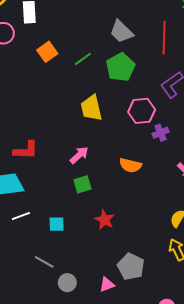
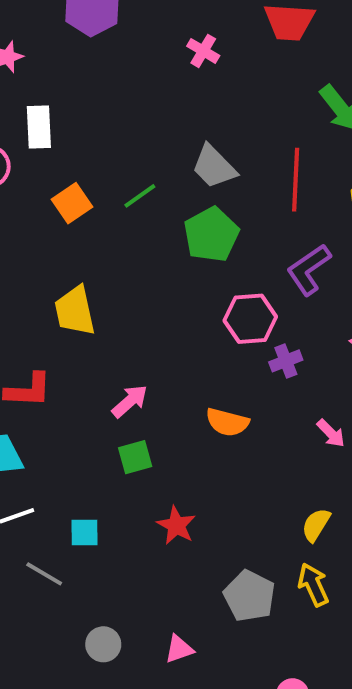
green line: (83, 59) -> (140, 196), moved
yellow trapezoid: (91, 108) -> (75, 311), moved
gray line: (44, 262) -> (44, 574), moved
gray pentagon: (131, 267) -> (249, 596), moved

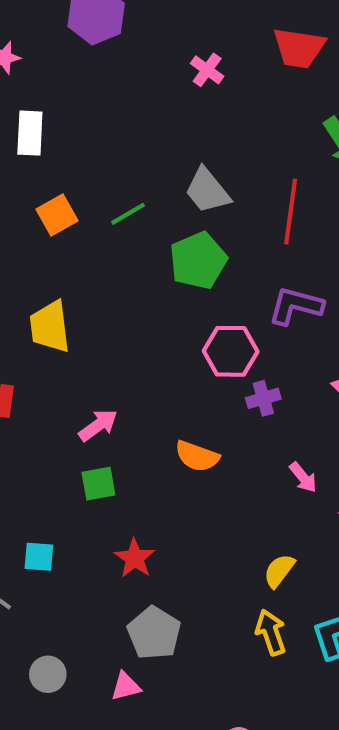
purple L-shape: (309, 269) -> (296, 306), turned 44
gray pentagon: (249, 596) -> (154, 633), moved

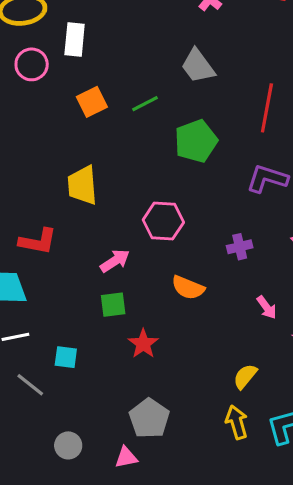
gray trapezoid: (207, 191) -> (198, 66), moved
pink hexagon: (231, 351) -> (163, 221), moved
red star: (135, 558) -> (143, 344), moved

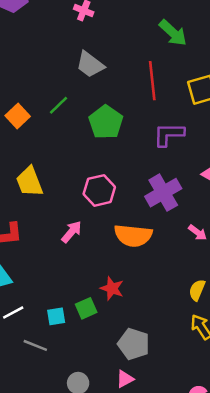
purple cross: (240, 247) -> (163, 193), size x1.8
orange semicircle: (188, 288) -> (133, 236), size x1.4
green square: (113, 305) -> (86, 308), moved

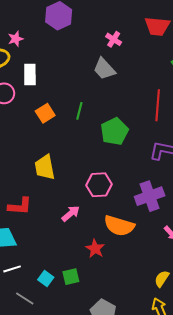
gray trapezoid: (90, 65) -> (104, 69), moved
green line: (58, 105) -> (79, 111), turned -42
red star: (112, 288) -> (95, 249), moved
cyan square: (56, 316) -> (46, 278), turned 35

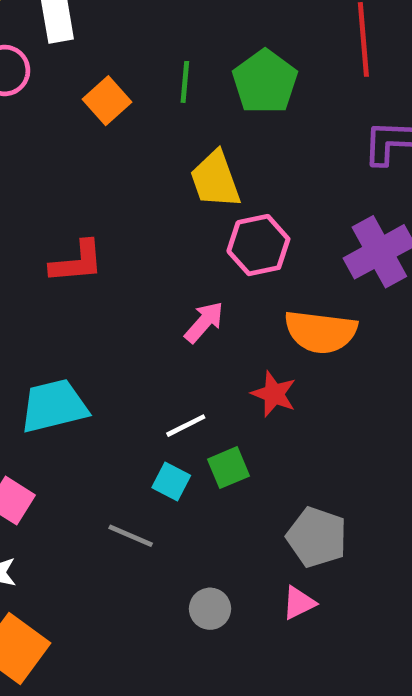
green pentagon: (114, 131) -> (265, 82), moved
yellow trapezoid: (45, 167) -> (215, 180), moved
red L-shape: (20, 206) -> (77, 262), moved
white line: (12, 269) -> (186, 426), moved

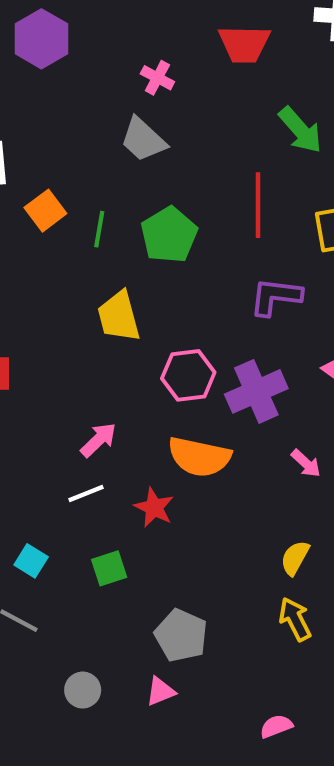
orange square: (107, 101) -> (45, 211), moved
pink hexagon: (258, 245) -> (188, 375), moved
white line: (186, 426) -> (86, 494), moved
cyan square: (171, 481) -> (31, 561), moved

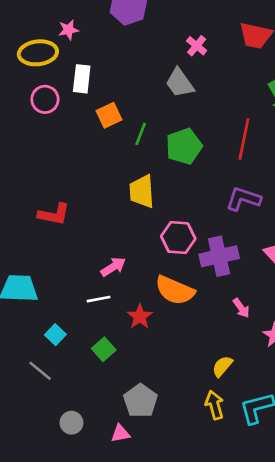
green square: (109, 568) -> (104, 349), turned -35

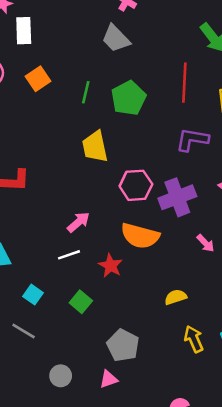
white rectangle: (82, 79) -> (24, 31), moved
orange square: (109, 115) -> (38, 79), moved
yellow semicircle: (222, 366) -> (176, 297), moved, turned 40

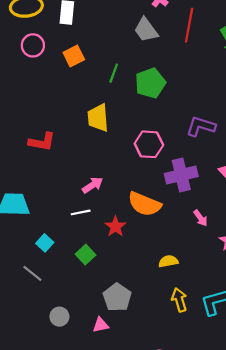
red line: (184, 83) -> (189, 25), moved
yellow trapezoid: (95, 147) -> (98, 118), moved
pink hexagon: (136, 185) -> (149, 144), moved

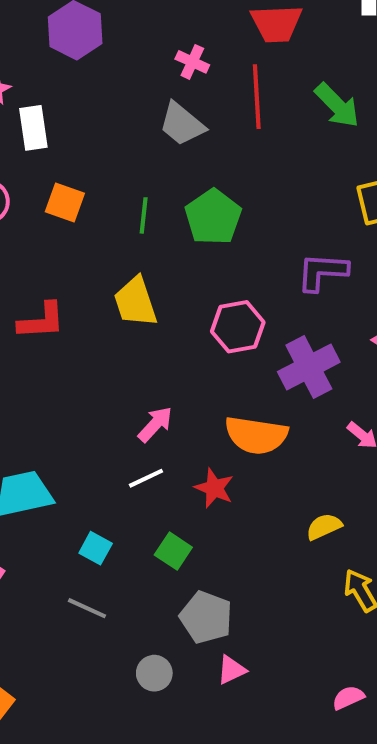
orange square: (74, 56) -> (65, 202), turned -30
red L-shape: (42, 142) -> (41, 321), moved
gray pentagon: (117, 297) -> (206, 617), moved

